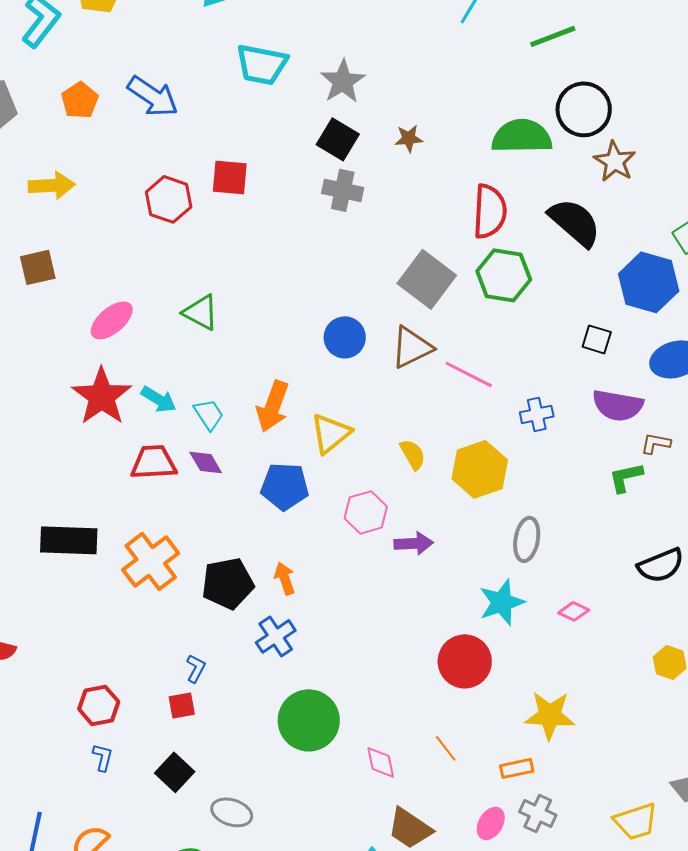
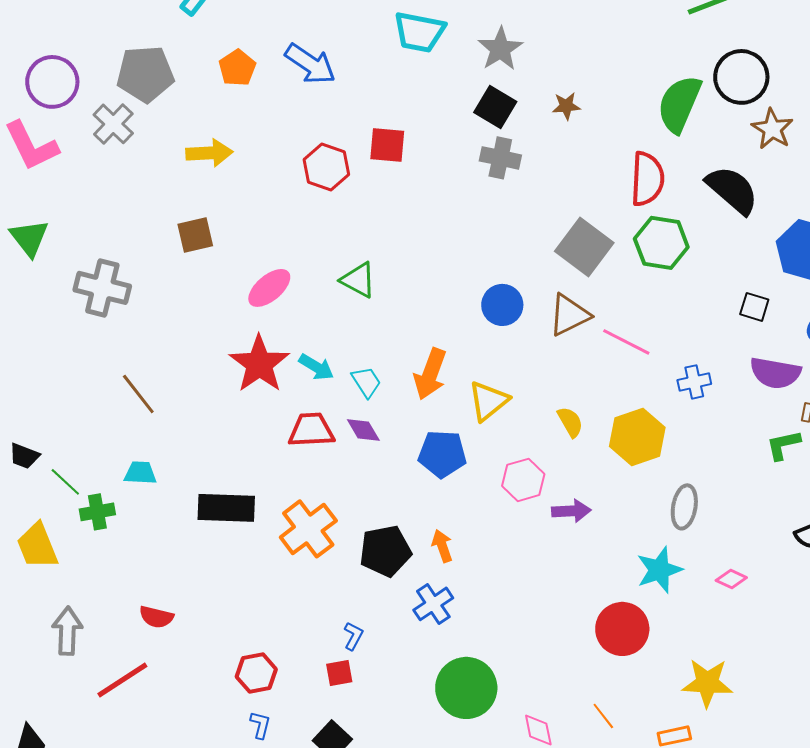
green semicircle: (522, 136) -> (679, 104), turned -66

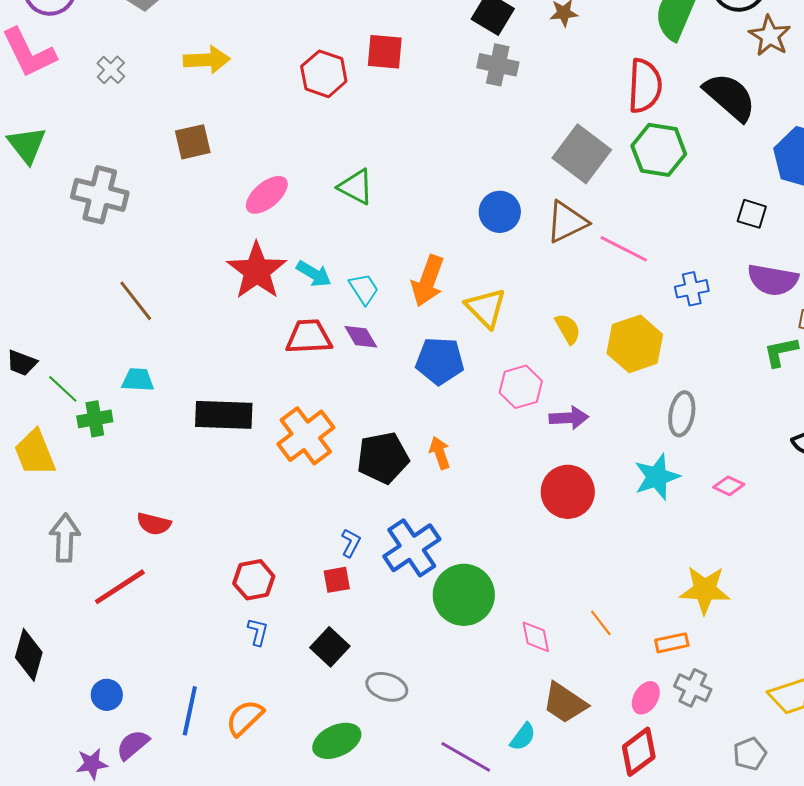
gray cross: (113, 124) -> (111, 70), moved, size x0.7
yellow triangle: (488, 401) -> (486, 308), turned -36
blue cross: (433, 604) -> (412, 548), moved, size x1.4
red circle: (622, 629) -> (568, 492), moved

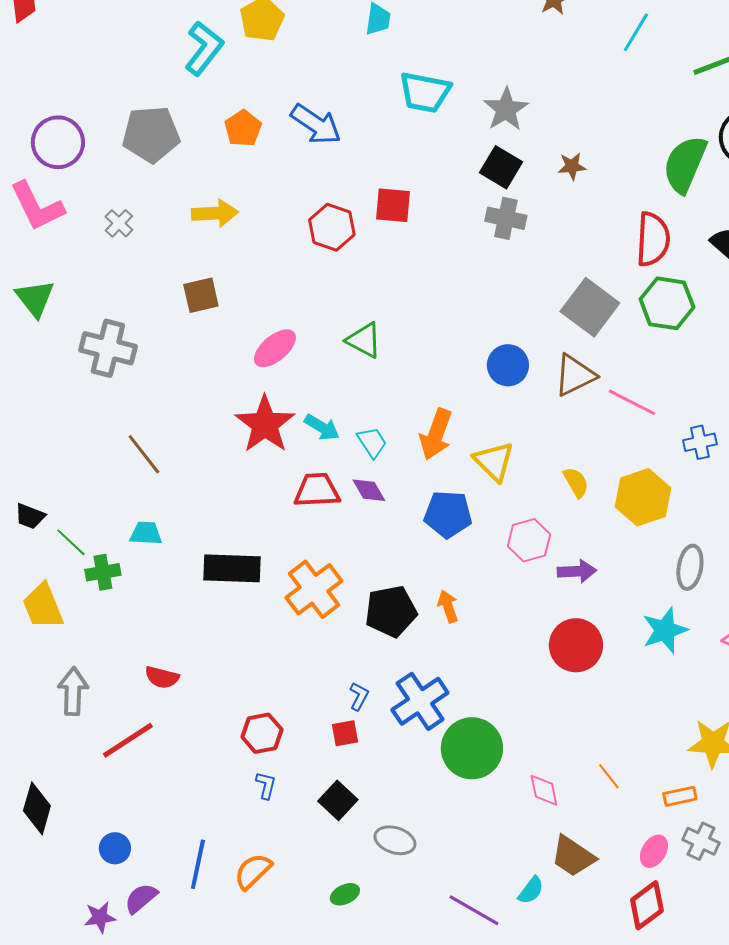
green ellipse: (337, 741) -> (345, 894), size x0.6

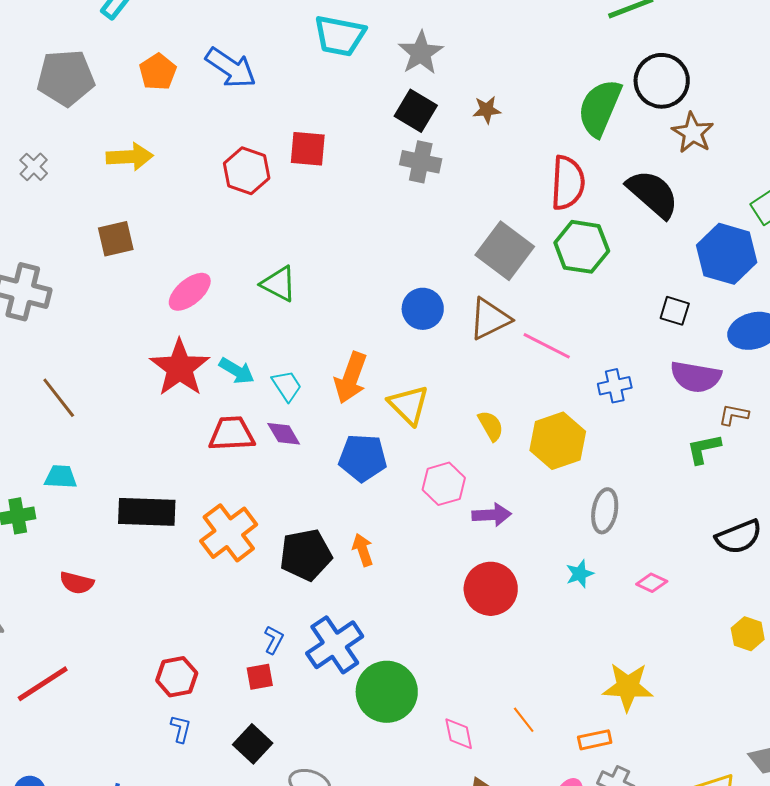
cyan star: (665, 630) -> (580, 574), size x0.6
red semicircle: (162, 677) -> (77, 583), moved

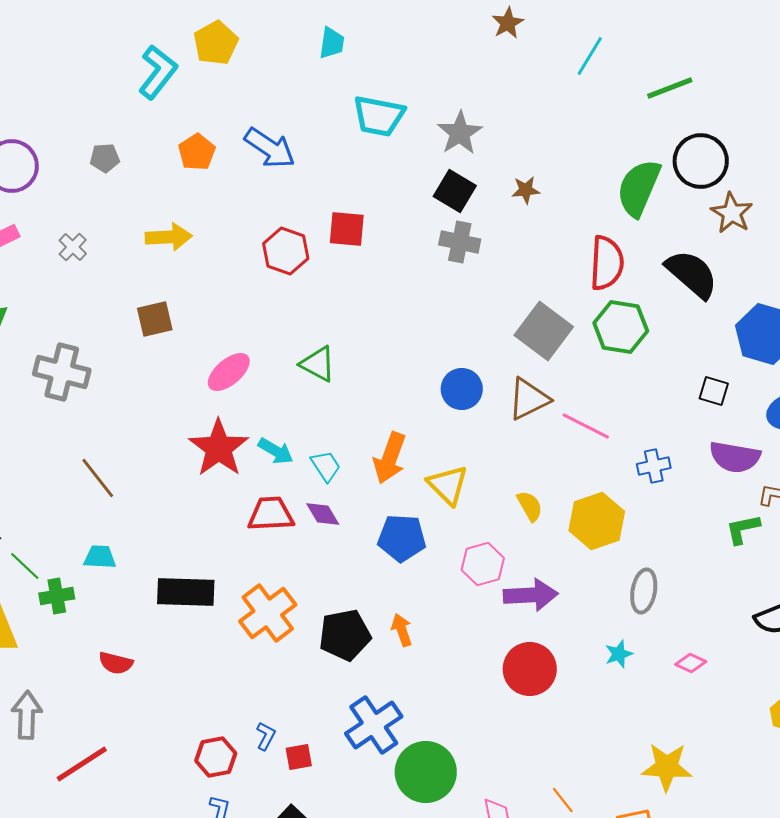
gray pentagon: (66, 78) -> (105, 158), size x0.5
purple arrow: (492, 515) -> (531, 595), size x1.4
blue L-shape: (274, 640) -> (266, 736), moved

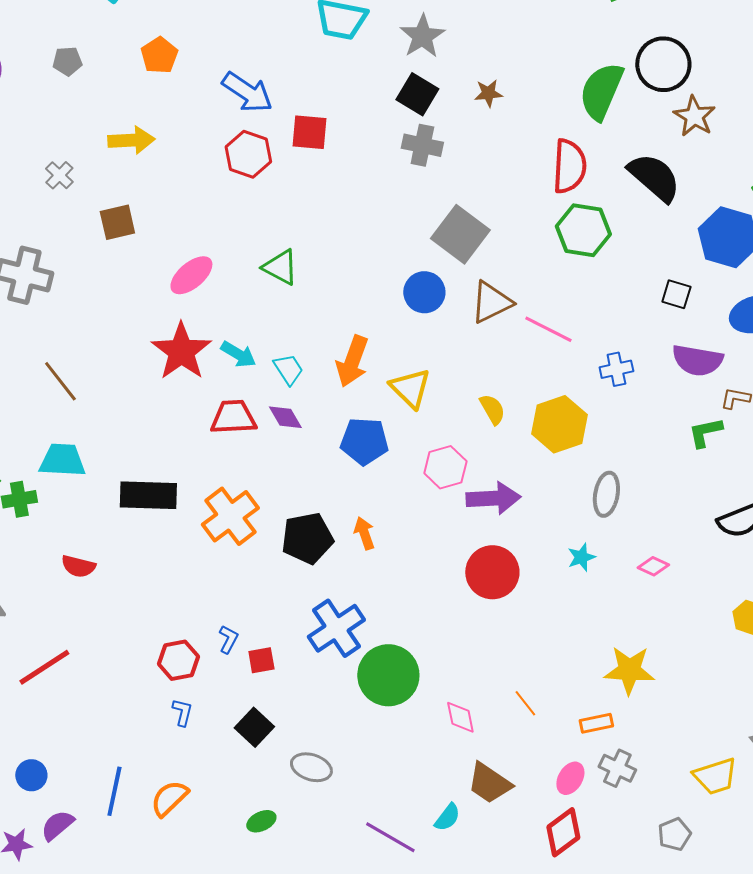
blue arrow: (270, 148) -> (247, 92), moved
gray cross: (73, 247) -> (59, 175), moved
gray square: (544, 331) -> (460, 234), moved
cyan trapezoid: (100, 557) -> (62, 460), size x1.4

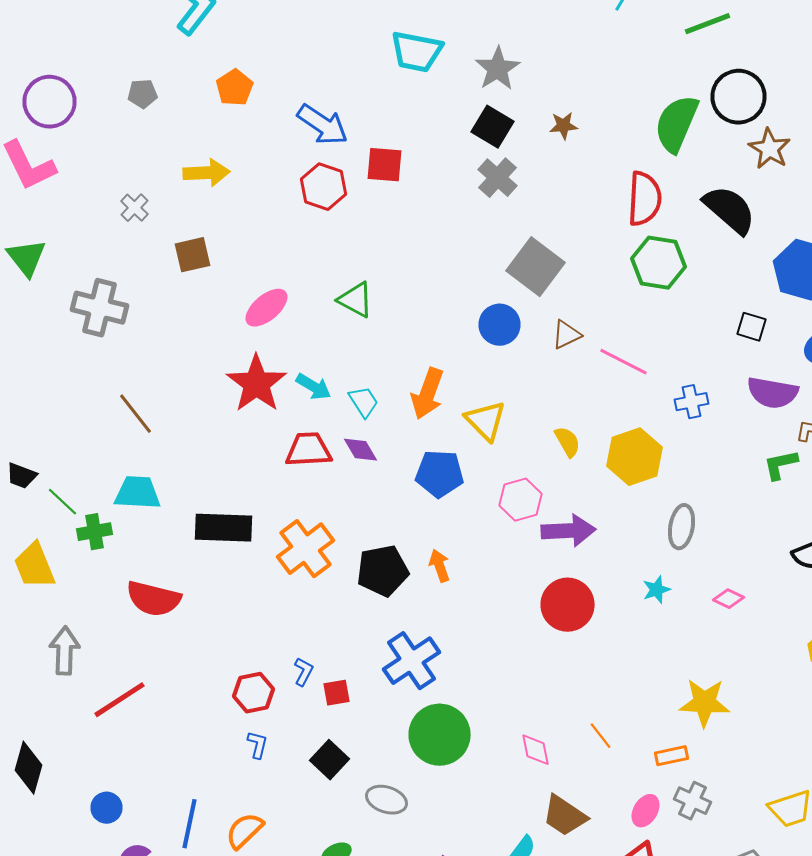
gray cross: (422, 145) -> (498, 178), turned 30
brown triangle: (491, 302) -> (566, 335), size x0.7
red semicircle: (78, 566) -> (154, 599), size x1.6
green circle: (388, 675) -> (440, 735), moved

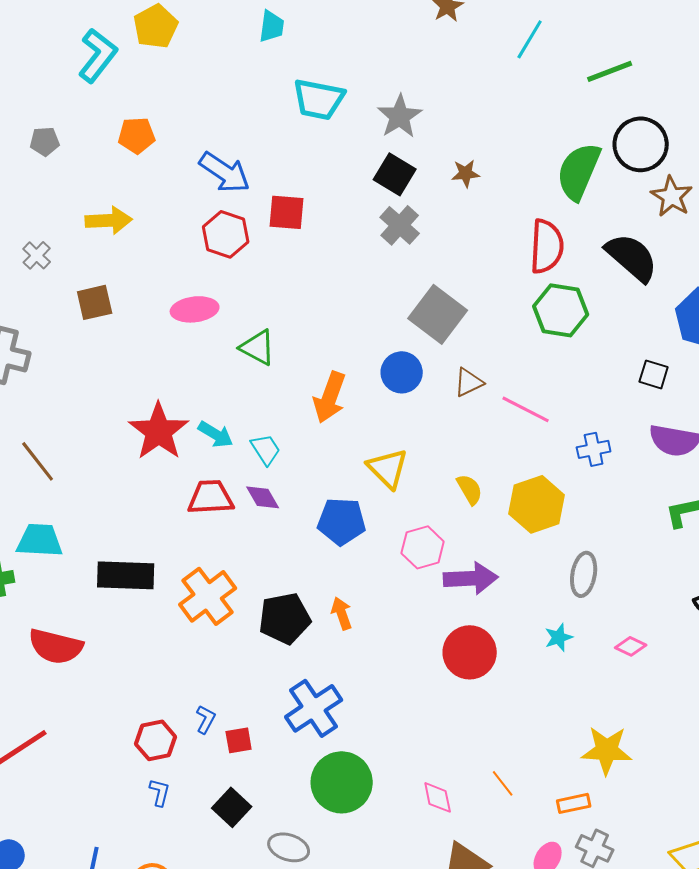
orange pentagon: (234, 88) -> (137, 135), turned 30
pink ellipse: (266, 308) -> (195, 309), moved, turned 33
orange arrow: (428, 394) -> (330, 397), moved

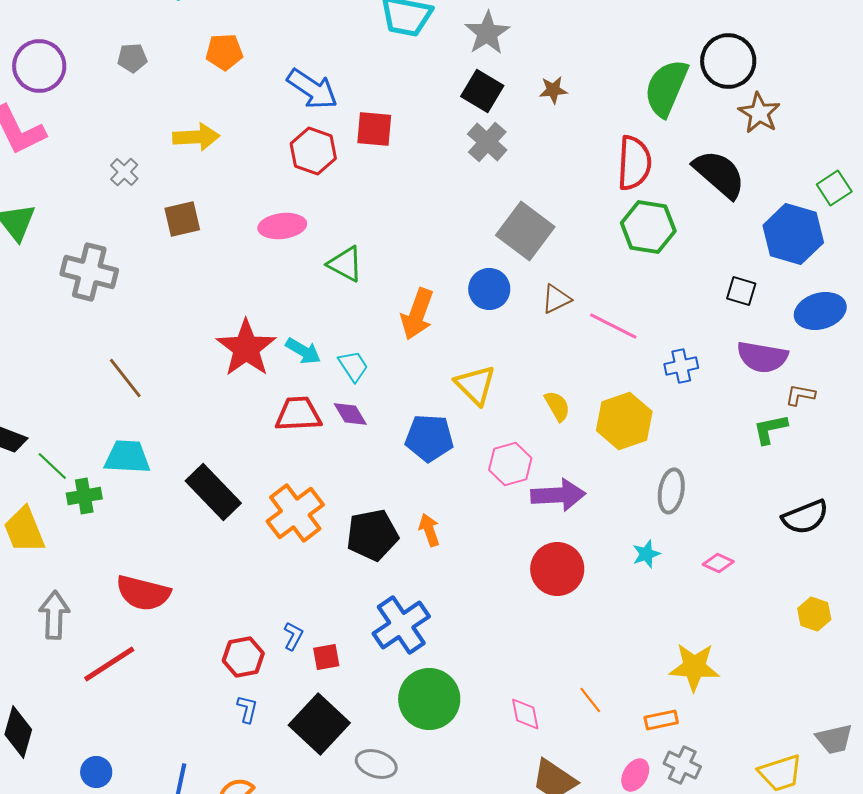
black rectangle: (126, 575) -> (213, 492), turned 44
red semicircle: (56, 646) -> (143, 593), moved
black square: (232, 807) -> (319, 724), size x1.5

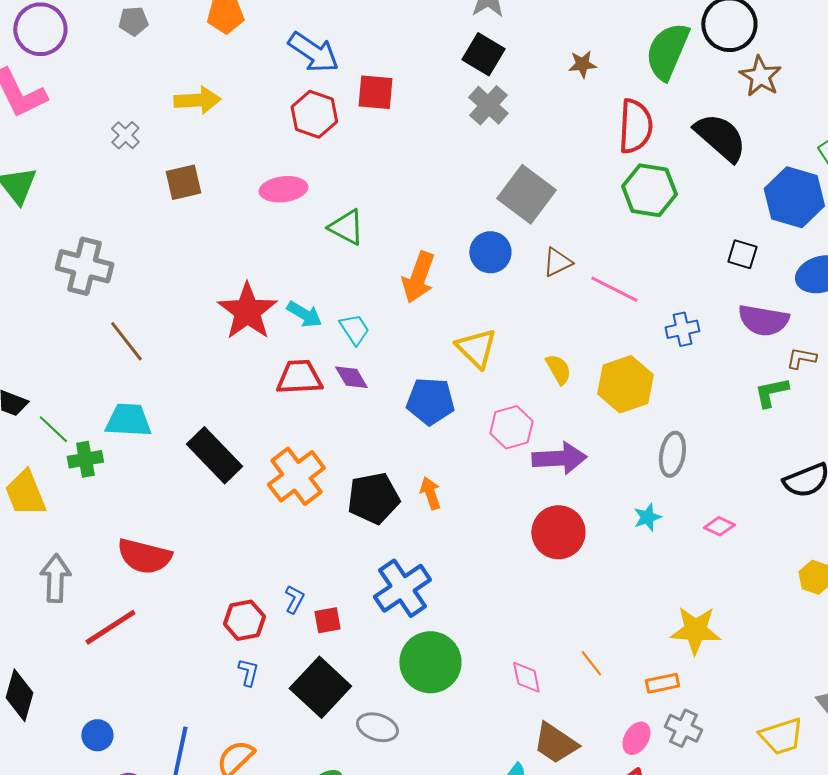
brown star: (553, 90) -> (582, 64), moved
gray cross: (89, 272) -> (84, 266), moved

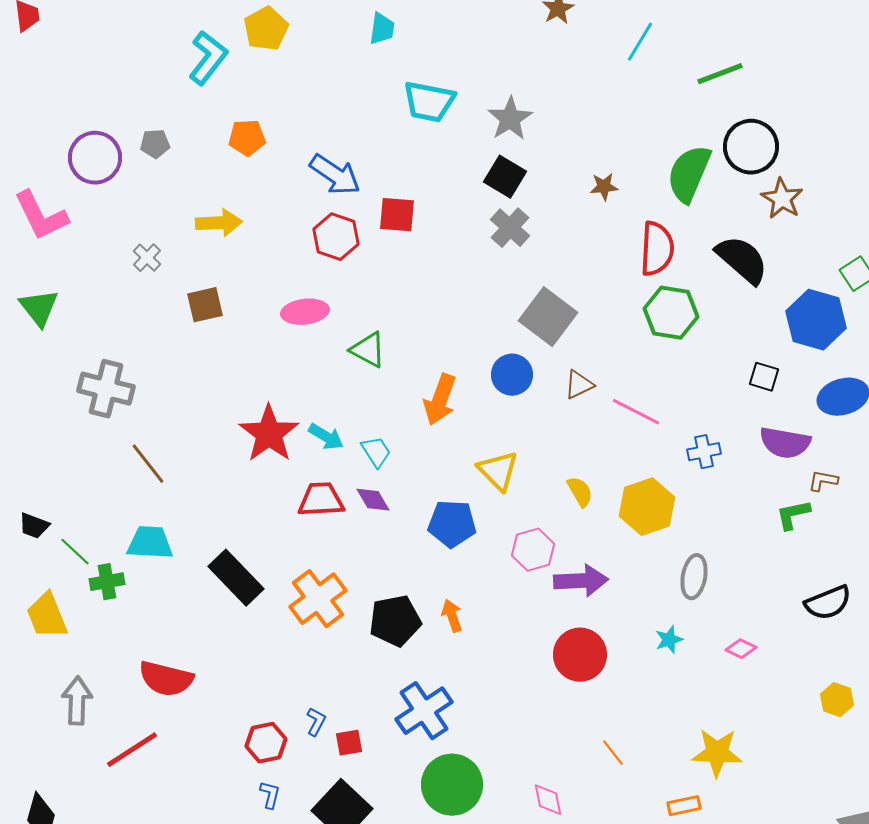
purple circle: (40, 29) -> (95, 158), moved
orange line: (591, 663) -> (613, 753), moved

